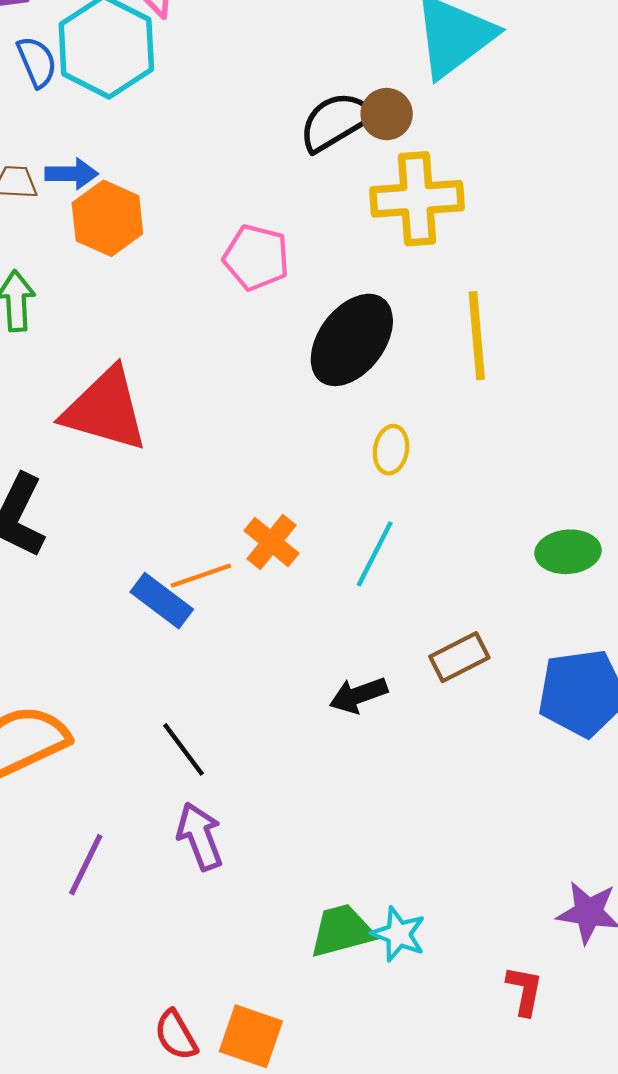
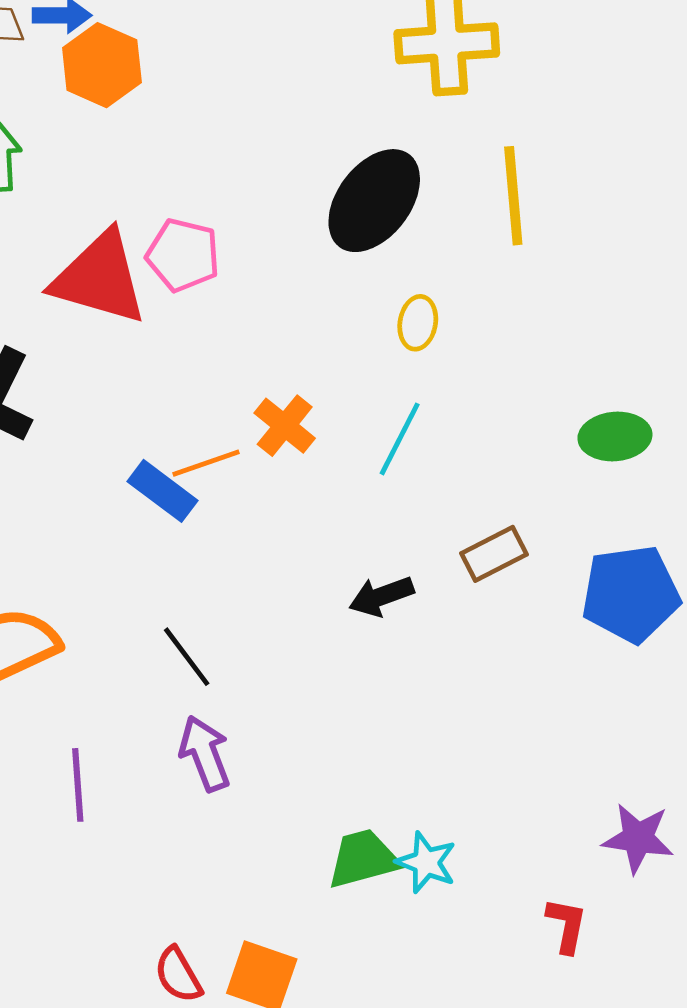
pink pentagon: (256, 257) -> (183, 255), moved
purple line: (86, 865) -> (78, 785), turned -30

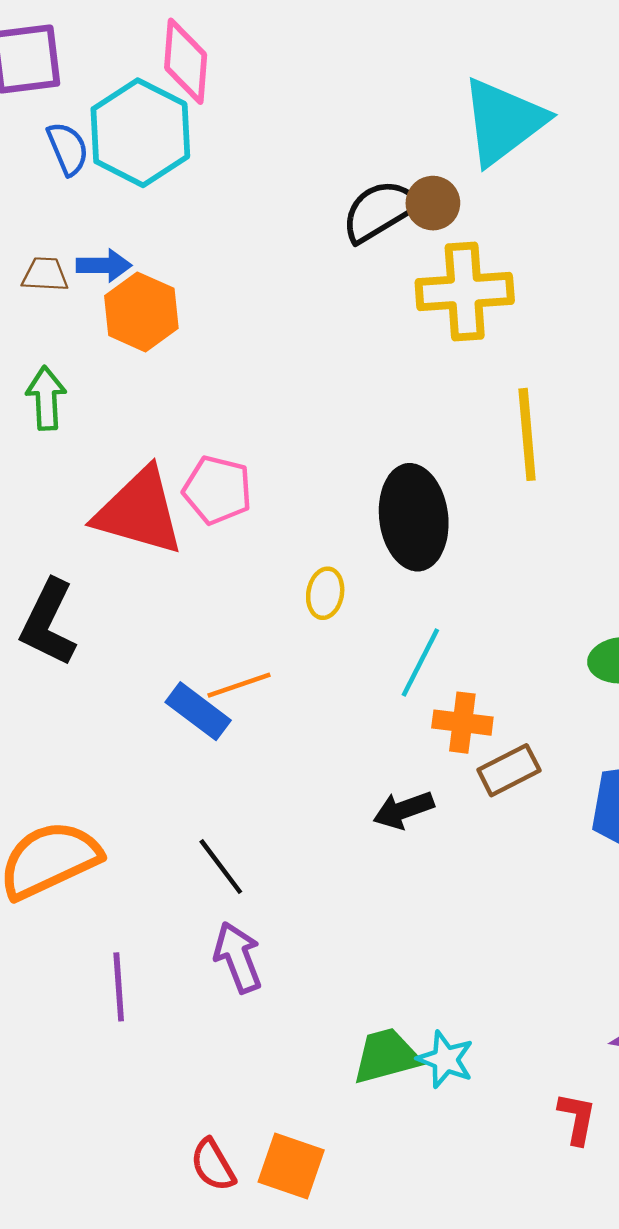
black ellipse: (374, 201) -> (414, 517), moved, turned -44
yellow ellipse: (418, 323) -> (325, 593), moved
orange cross: (285, 426) -> (462, 723), moved, turned -32

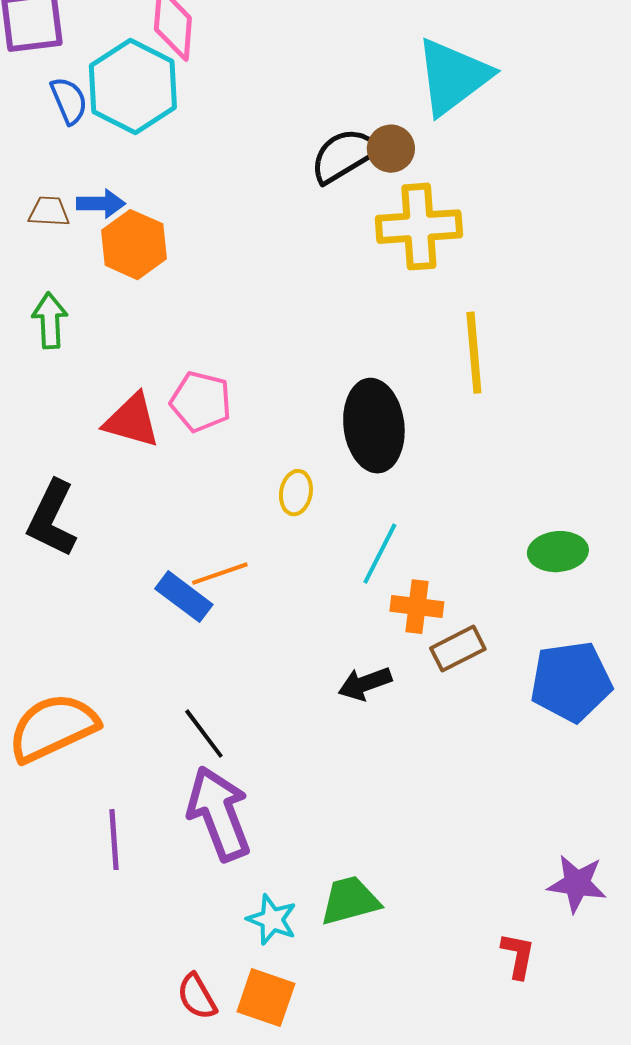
red triangle: (139, 512) -> (132, 421), size x0.7
purple arrow: (238, 957) -> (219, 814), size x1.5
cyan star: (445, 1059) -> (272, 920), moved

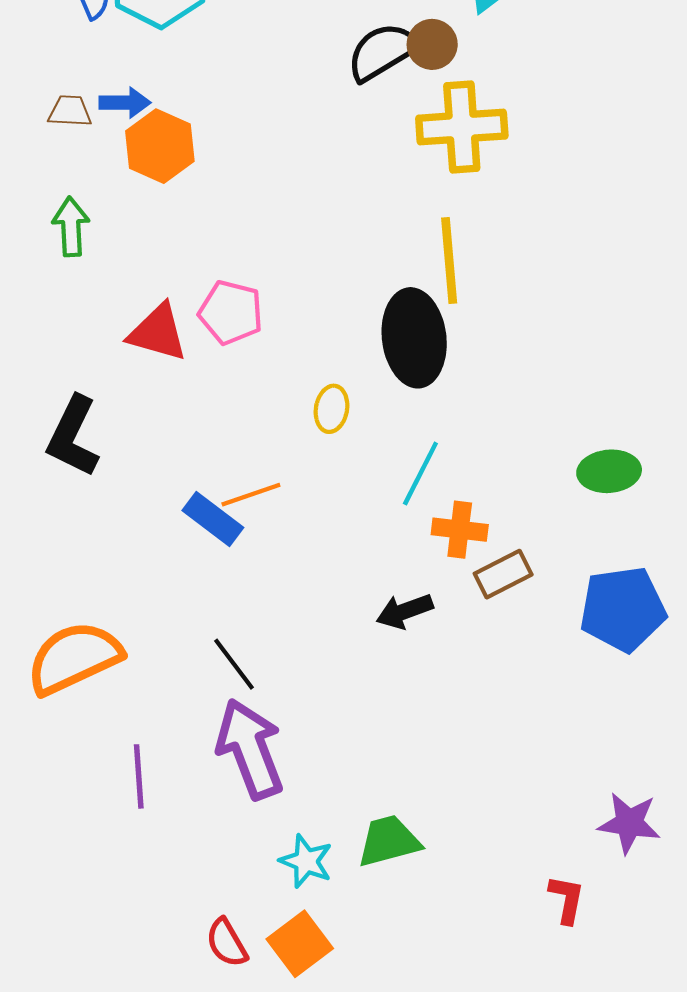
yellow line: (474, 353) -> (449, 261), moved
orange square: (266, 998) -> (300, 944), turned 34

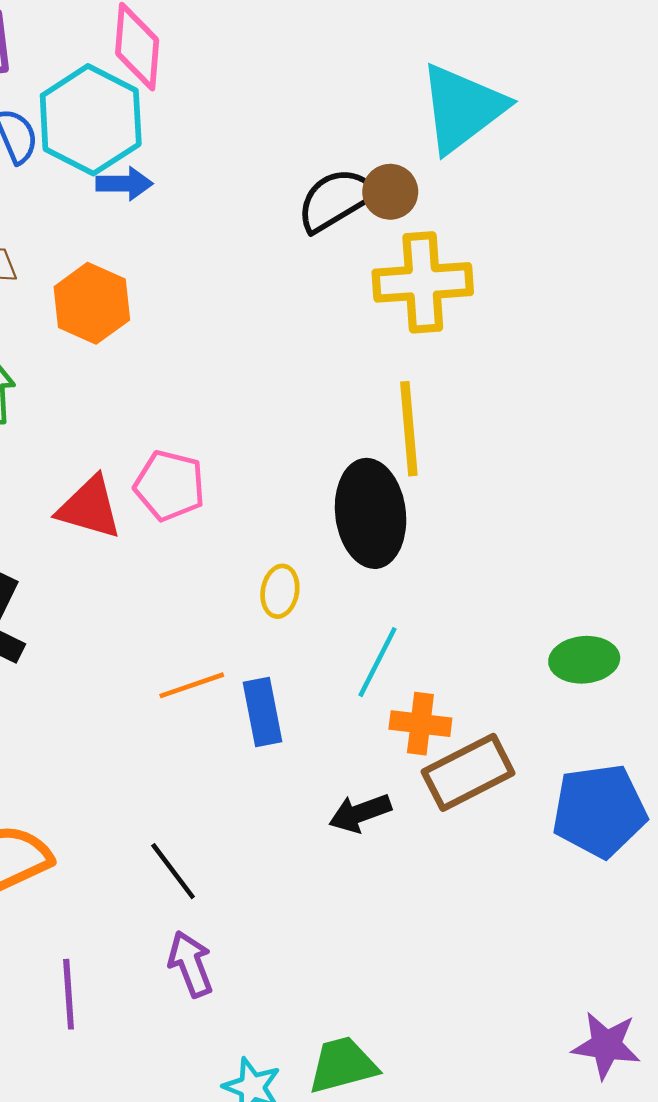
blue arrow: (125, 103) -> (124, 184), moved
blue rectangle: (213, 519) -> (263, 712), moved, turned 42
brown rectangle: (503, 574) -> (468, 772), size x1.4
purple arrow: (250, 749) -> (191, 964), size x0.6

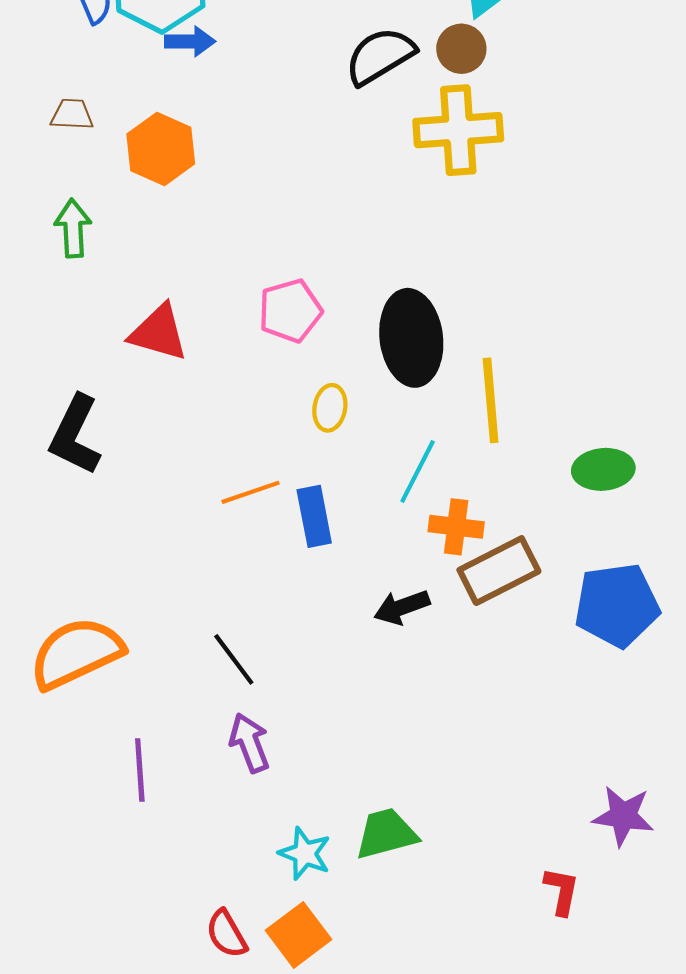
brown circle: (390, 192) -> (461, 49), moved
yellow line: (409, 429) -> (491, 400), moved
pink pentagon: (170, 486) -> (290, 311), moved, turned -30

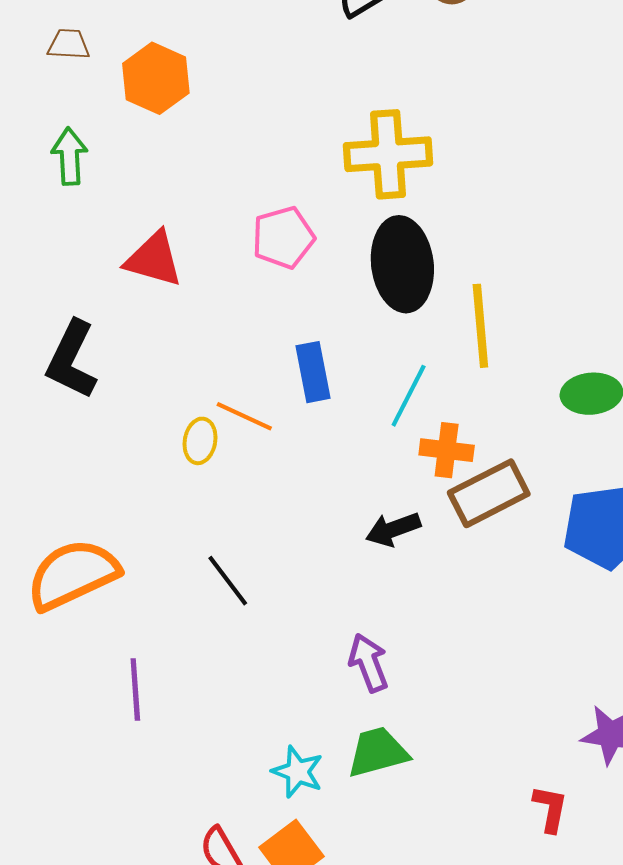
yellow cross: (458, 130) -> (388, 154), moved
yellow ellipse: (330, 408) -> (200, 441), moved
orange line: (251, 492) -> (244, 416), turned 44
blue rectangle: (314, 516) -> (313, 372), moved
purple arrow: (249, 743) -> (368, 663), moved

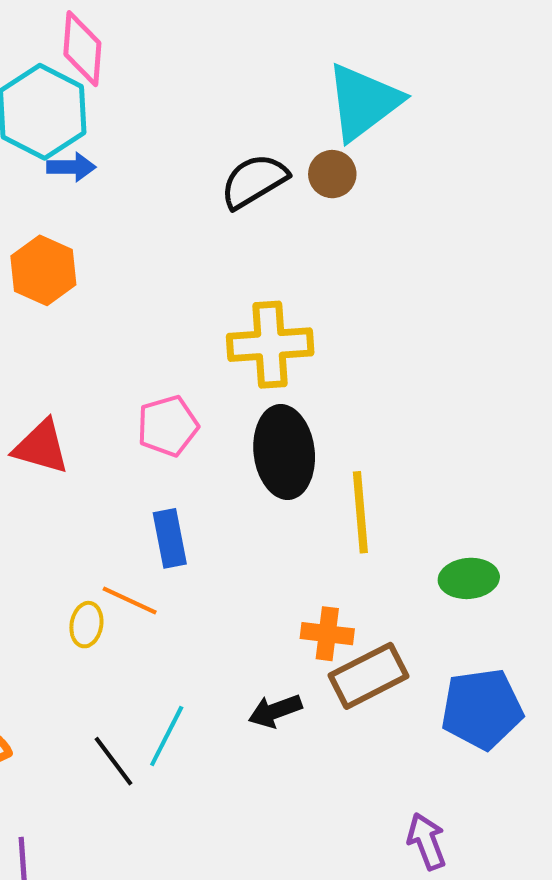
blue rectangle: (313, 372) -> (170, 538), moved
cyan line: (409, 396) -> (167, 736), moved
purple arrow: (368, 663) -> (427, 841), moved

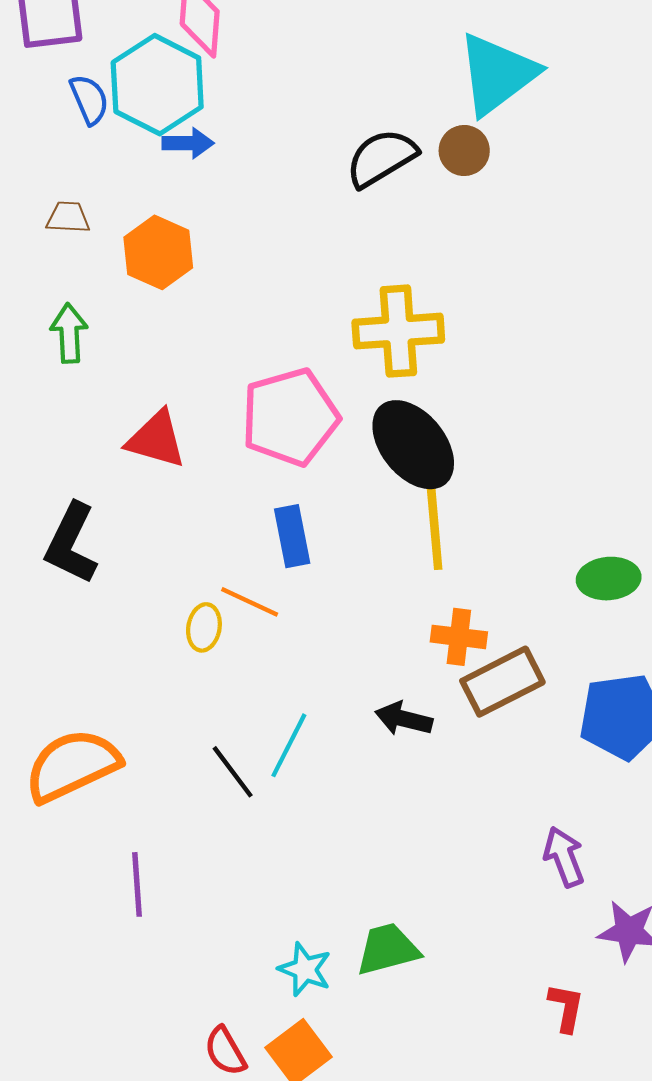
pink pentagon: (168, 426) -> (290, 417), size x1.5
black ellipse: (284, 452) -> (413, 445), turned -32
yellow line: (360, 512) -> (434, 526), moved
black arrow: (275, 711) -> (404, 719), turned 34

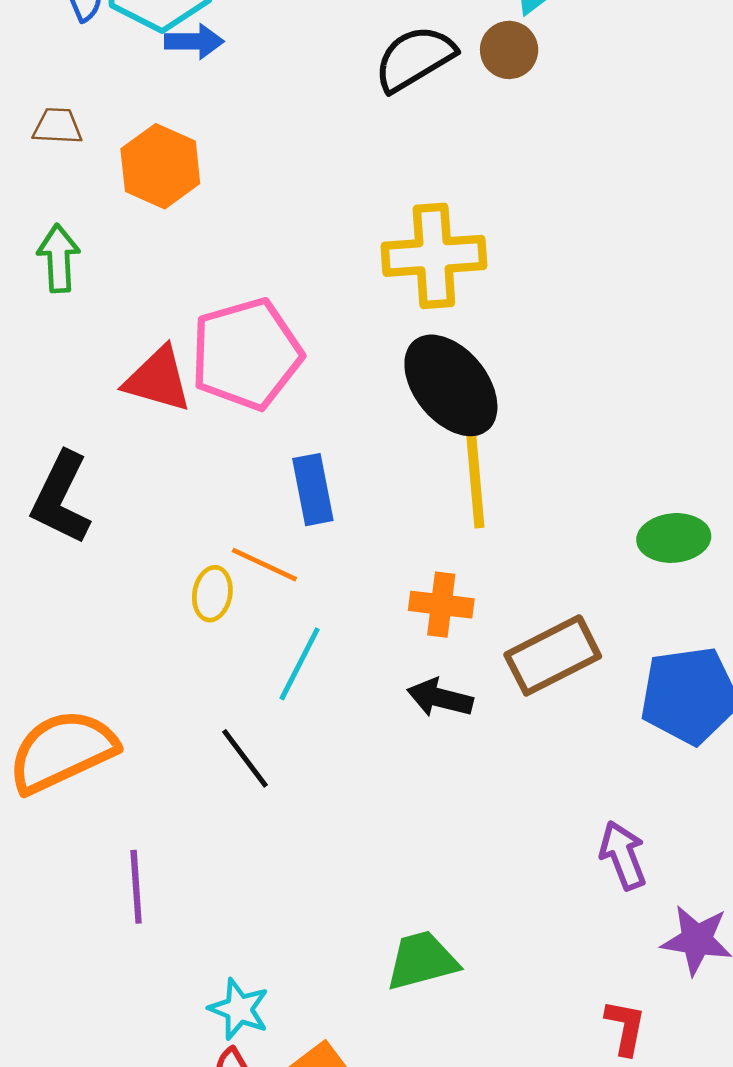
pink pentagon: (290, 417) -> (246, 354), moved
orange cross: (459, 637) -> (441, 605), moved
cyan line: (289, 745) -> (300, 664), moved
cyan star: (305, 969) -> (239, 1009), moved

